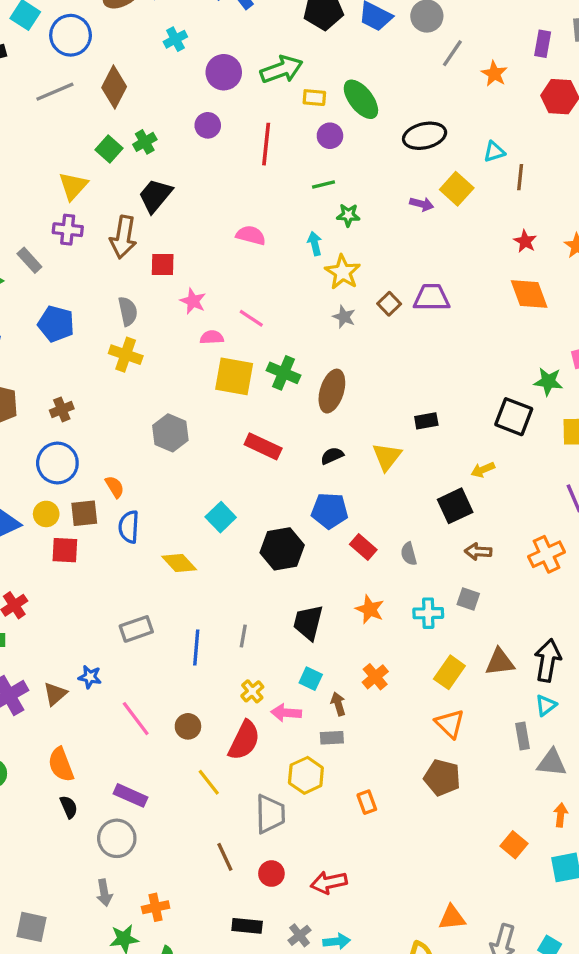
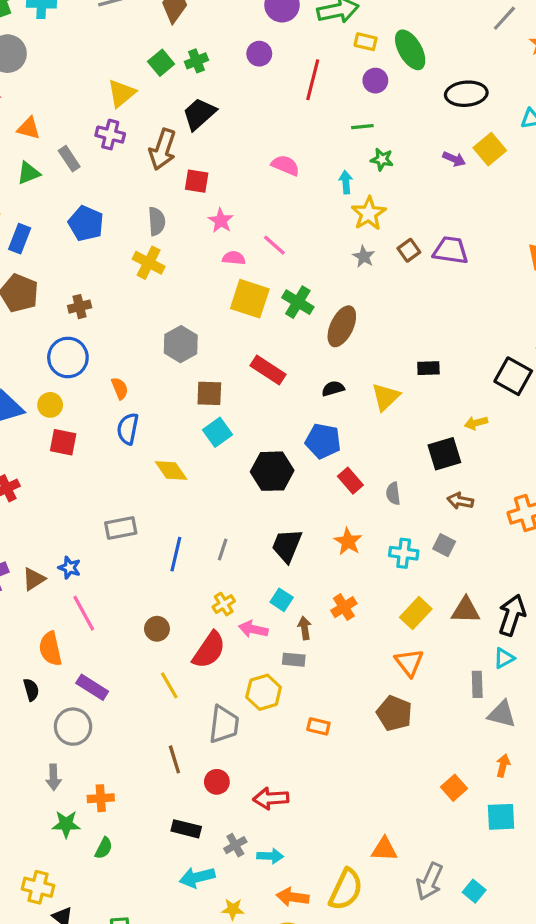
brown square: (84, 513) -> (209, 393), moved
pink line: (136, 719) -> (84, 613), moved
orange semicircle: (61, 765) -> (50, 649), moved
orange rectangle: (367, 802) -> (318, 726), turned -65

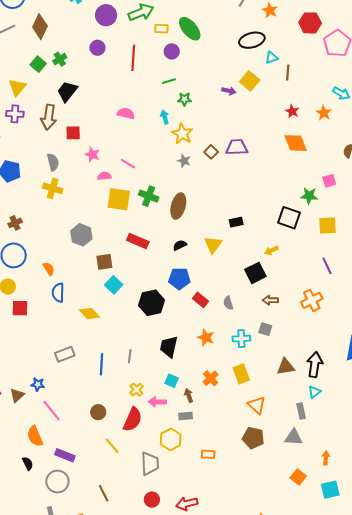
black ellipse: (466, 94) -> (252, 40), moved
yellow rectangle: (416, 613) -> (241, 374), moved, turned -54
gray triangle: (502, 714) -> (294, 437), moved
brown line: (174, 759) -> (104, 493), moved

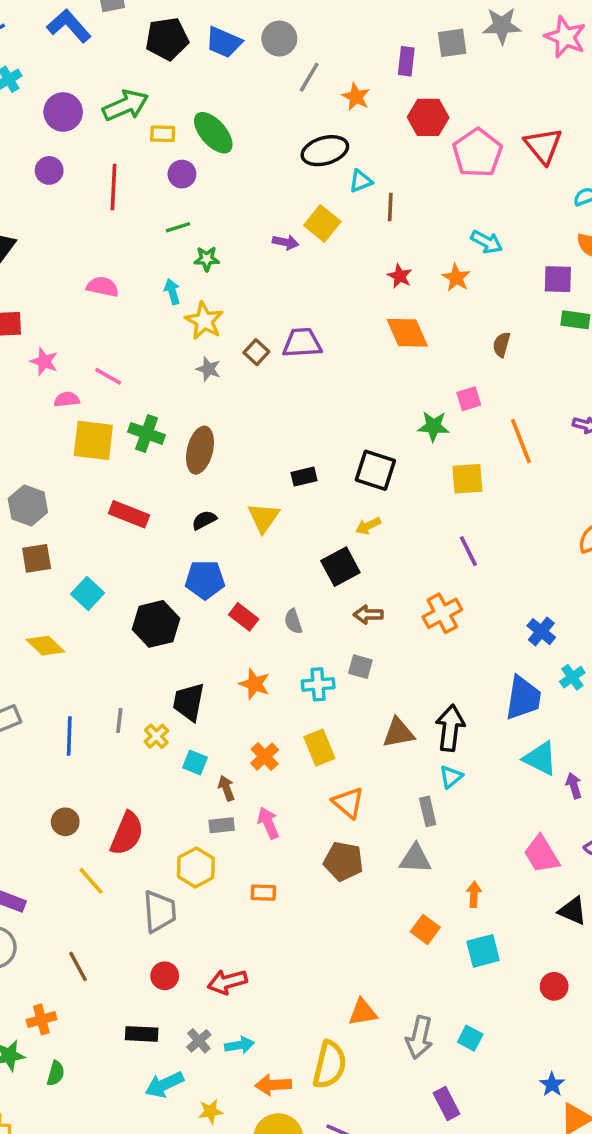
black square: (289, 218) -> (375, 470), moved
brown square: (104, 262) -> (37, 558), moved
yellow cross: (136, 390) -> (156, 736), moved
pink arrow: (157, 402) -> (268, 823), moved, turned 66

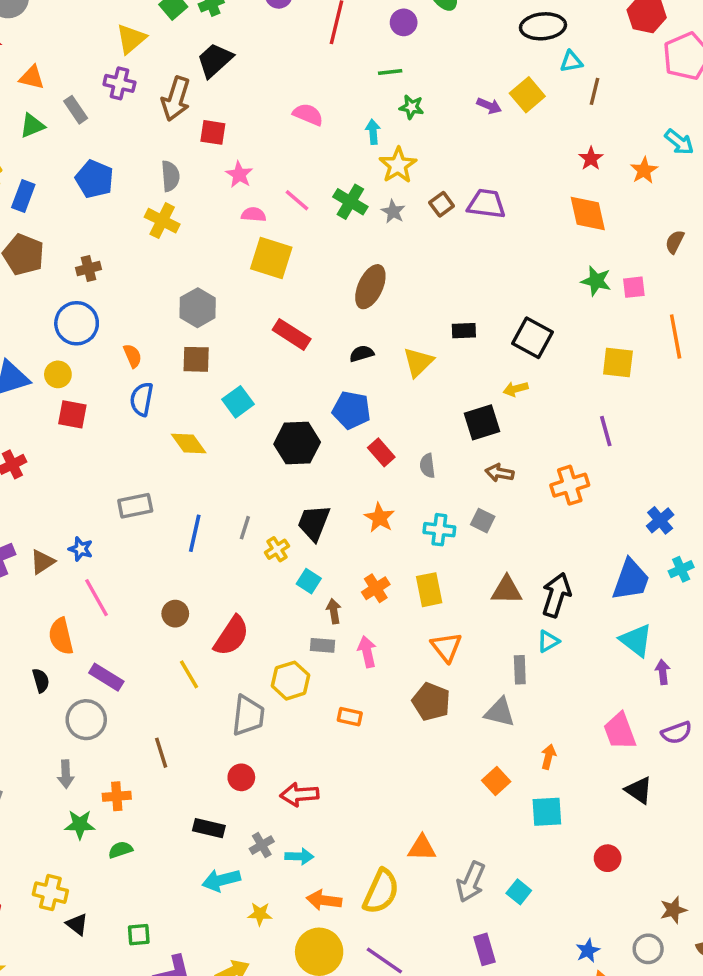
green star: (433, 426) -> (596, 281), moved
green cross: (147, 433) -> (350, 202), moved
green semicircle: (56, 1073) -> (120, 850), turned -135

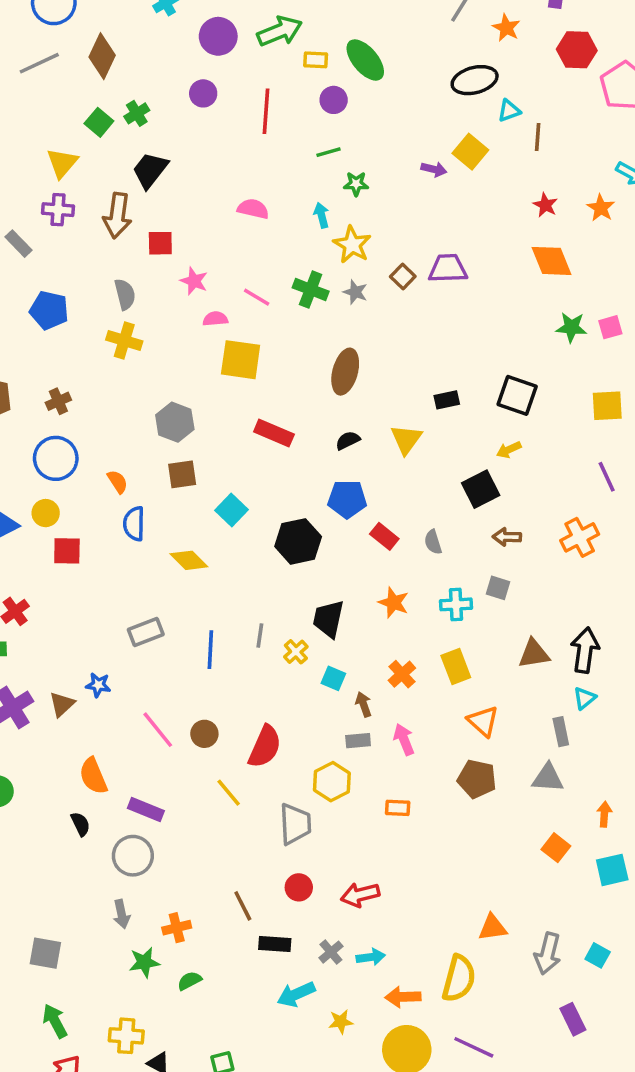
pink line: (96, 598) -> (158, 730), moved
brown line: (161, 753) -> (243, 906), moved

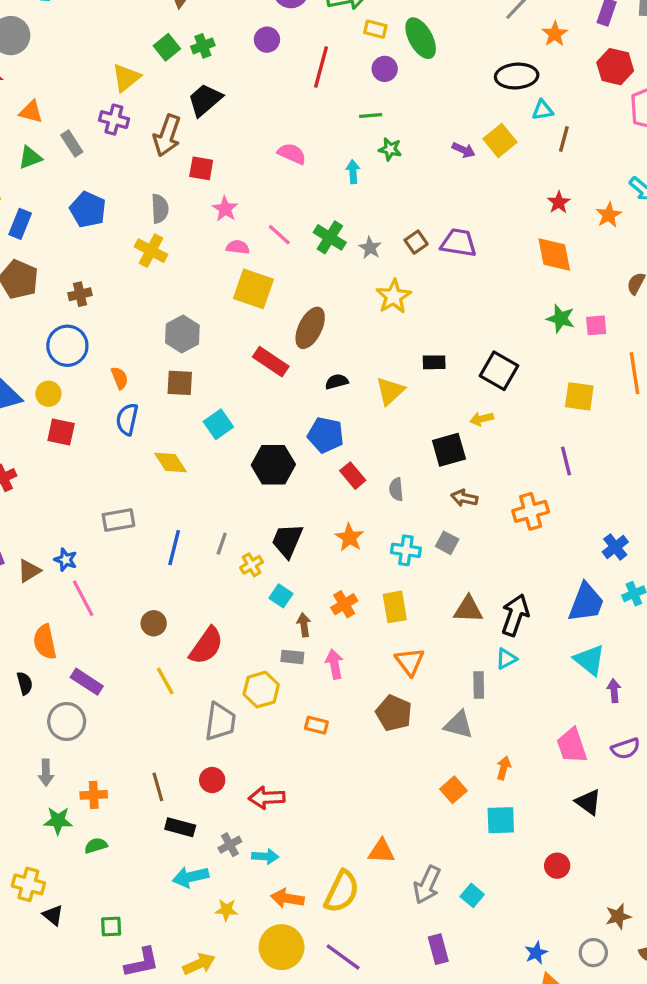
yellow star: (352, 245) -> (394, 296), moved
brown ellipse: (345, 372) -> (310, 328), moved
pink line: (158, 730) -> (83, 598), moved

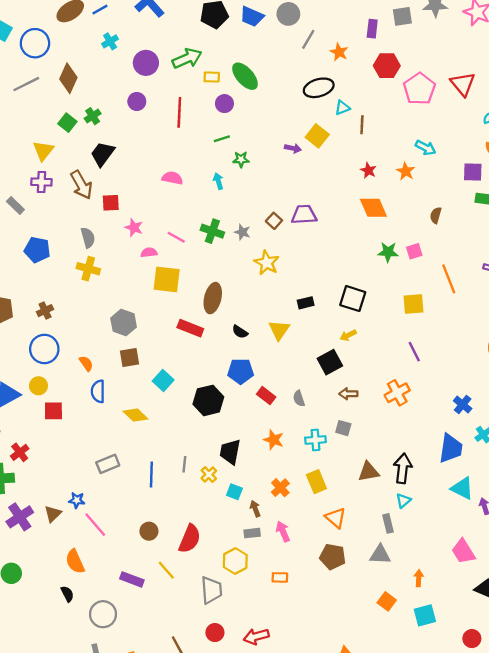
brown arrow: (167, 135) -> (81, 185), turned -36
black semicircle: (337, 382) -> (240, 332), turned -119
purple rectangle: (87, 682) -> (132, 579), moved

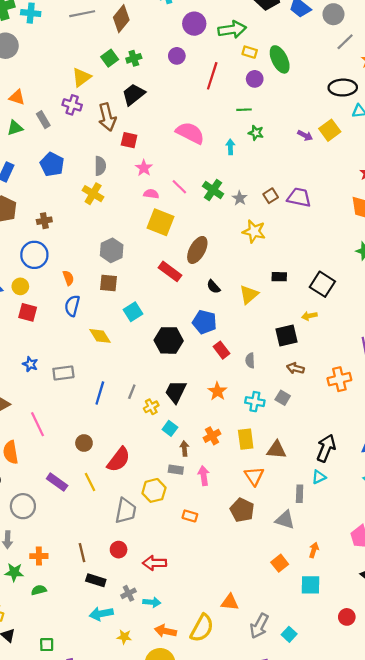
pink semicircle: (172, 178) -> (190, 133), size x1.5
yellow star: (267, 263) -> (254, 231), turned -30
brown triangle: (369, 472) -> (276, 450), moved
blue star: (77, 500) -> (30, 364), moved

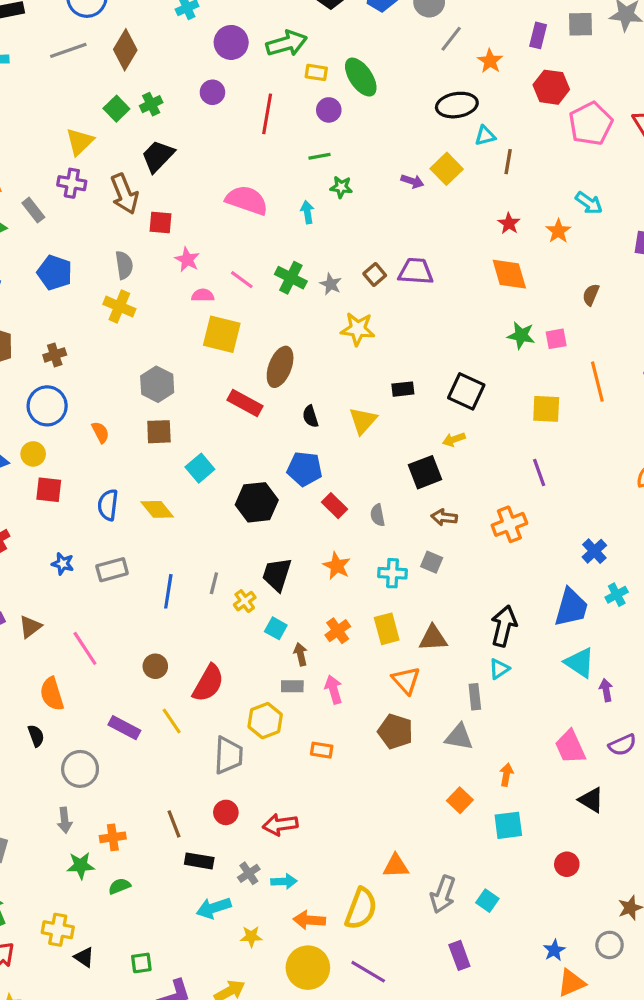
black semicircle: (213, 287) -> (310, 416), turned 32
blue semicircle: (72, 306) -> (108, 505), moved

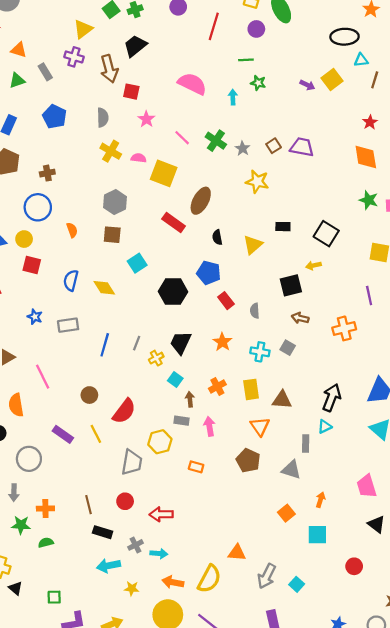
pink semicircle: (203, 295) -> (139, 158), moved
yellow cross: (119, 306) -> (111, 151), moved

